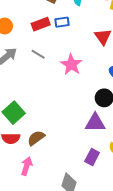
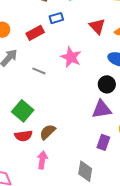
red rectangle: (41, 24) -> (35, 33), moved
gray line: (38, 54) -> (39, 71), moved

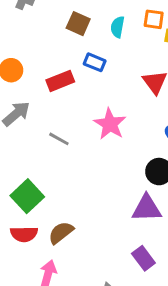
blue rectangle: (56, 18) -> (95, 62), turned 32
purple rectangle: (103, 142) -> (143, 258), turned -63

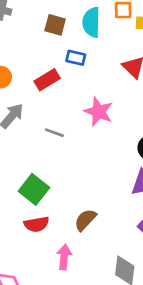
cyan semicircle: (118, 27) -> (91, 22), size x1.5
brown semicircle: (61, 233) -> (85, 220), moved

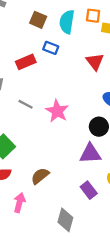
pink star: (99, 112) -> (57, 111), moved

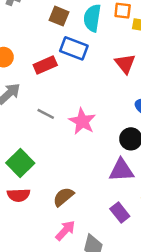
blue rectangle: (51, 48) -> (74, 48), size x1.5
pink arrow: (19, 203) -> (65, 230), moved, turned 30

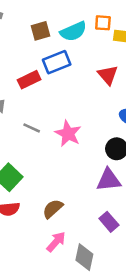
brown square: (59, 16) -> (41, 31), turned -36
cyan semicircle: (92, 18) -> (73, 31), turned -120
blue rectangle: (74, 48) -> (57, 62), turned -40

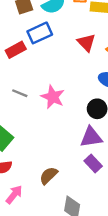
brown semicircle: (53, 209) -> (49, 176), moved
purple rectangle: (109, 222) -> (93, 163), moved
pink arrow: (56, 242) -> (14, 195), moved

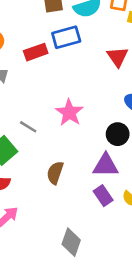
gray line: (20, 93) -> (28, 127), moved
brown semicircle: (49, 176) -> (55, 173), moved, turned -36

